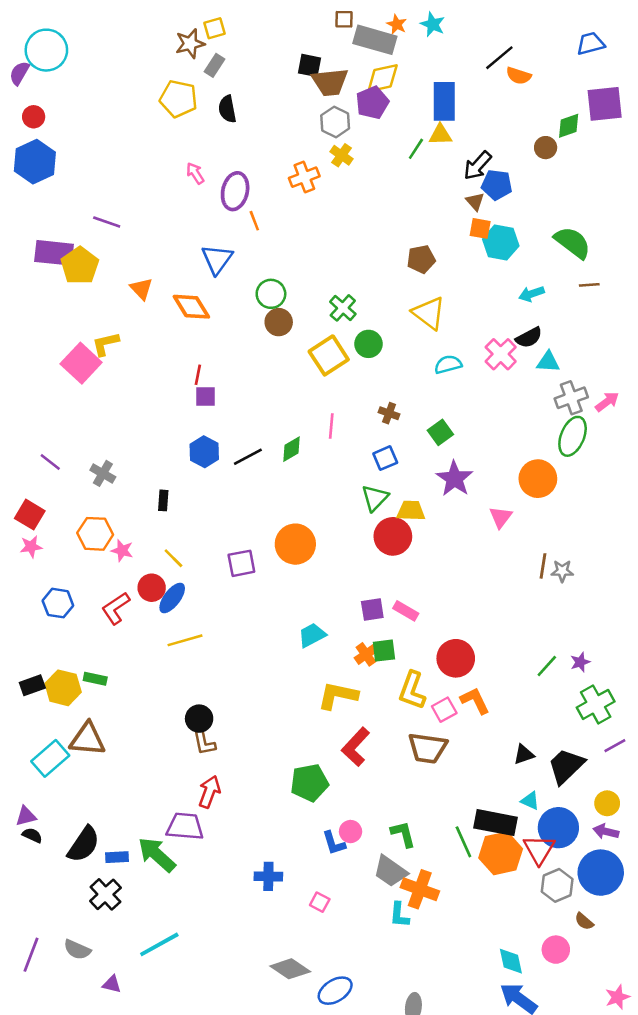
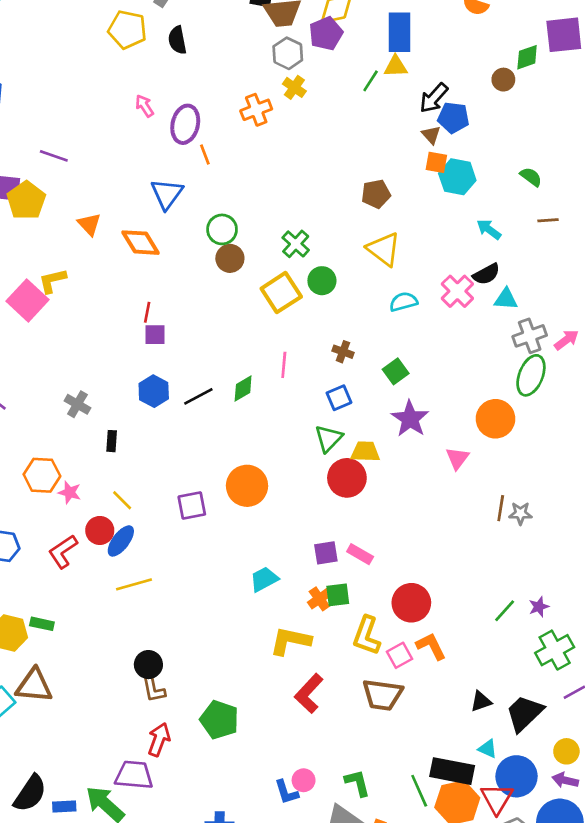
green semicircle: (573, 243) -> (531, 177), size x0.6
cyan arrow: (531, 294) -> (489, 229), turned 55
gray cross: (103, 473) -> (77, 404), moved
green pentagon: (309, 783) -> (219, 720), moved, turned 30

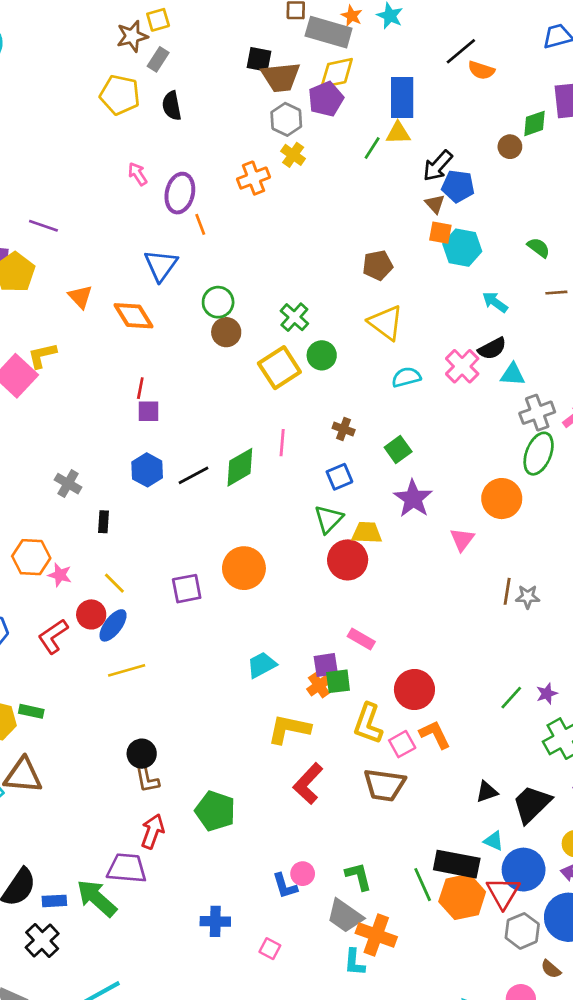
green diamond: (243, 388) -> (240, 467), size x1.4
purple square: (326, 553) -> (326, 665), moved

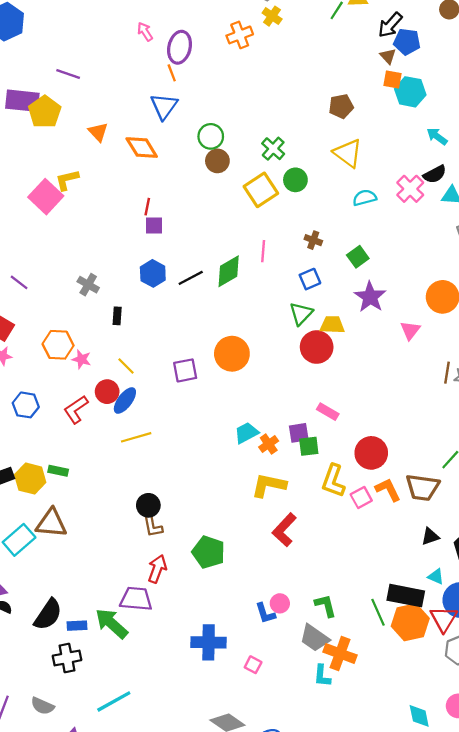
orange line: (200, 224) -> (172, 73), moved
orange cross: (319, 685) -> (269, 444), moved
brown trapezoid: (384, 785) -> (422, 487), moved
blue cross: (215, 921) -> (209, 642), size x1.4
black cross: (42, 940) -> (67, 658), turned 32

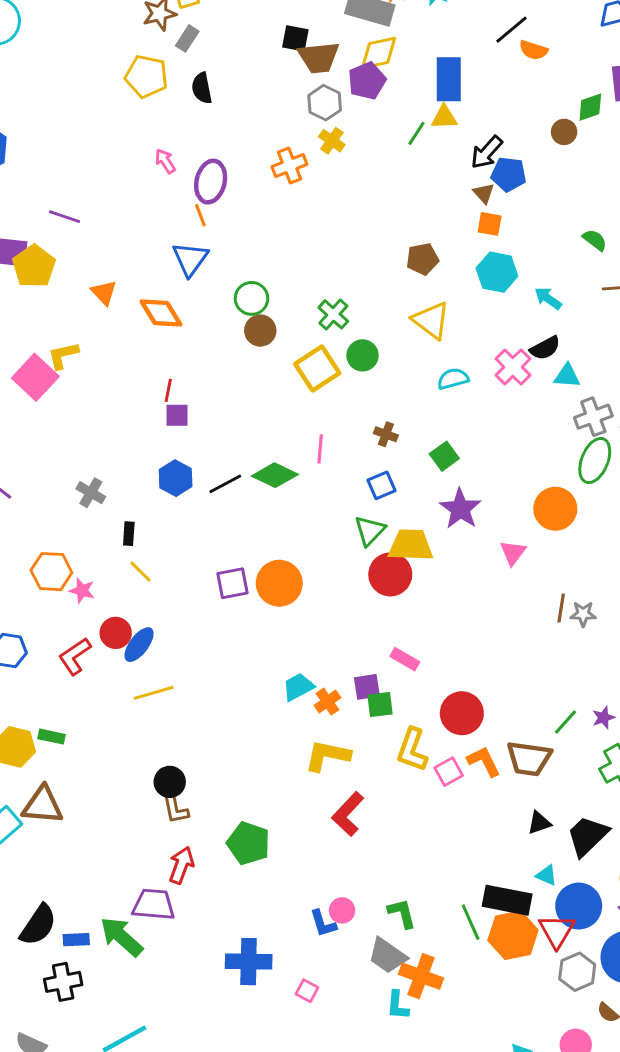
cyan hexagon: (410, 92) -> (497, 272), moved
green diamond: (229, 271) -> (275, 475), turned 56
yellow trapezoid: (332, 325) -> (411, 545), size x1.4
yellow line: (126, 366) -> (140, 572), moved
purple square: (185, 370) -> (233, 583), moved

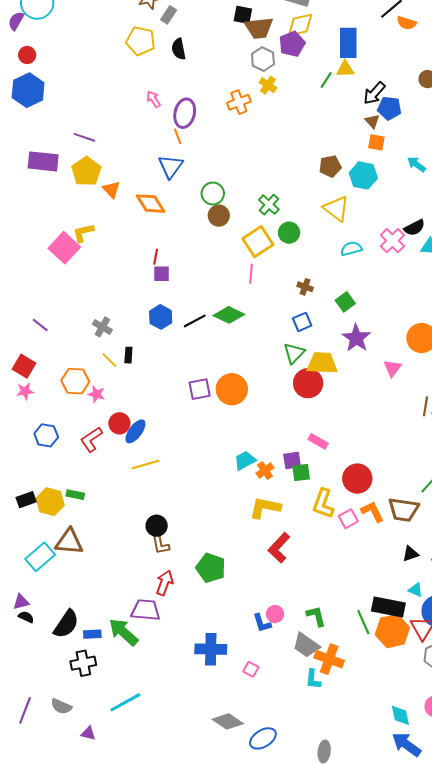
yellow pentagon: (34, 266) -> (86, 171), moved
cyan hexagon: (497, 272) -> (363, 175), moved
cyan arrow: (548, 298) -> (416, 164), moved
pink line: (320, 449) -> (251, 274), moved
yellow line: (140, 572) -> (109, 360), moved

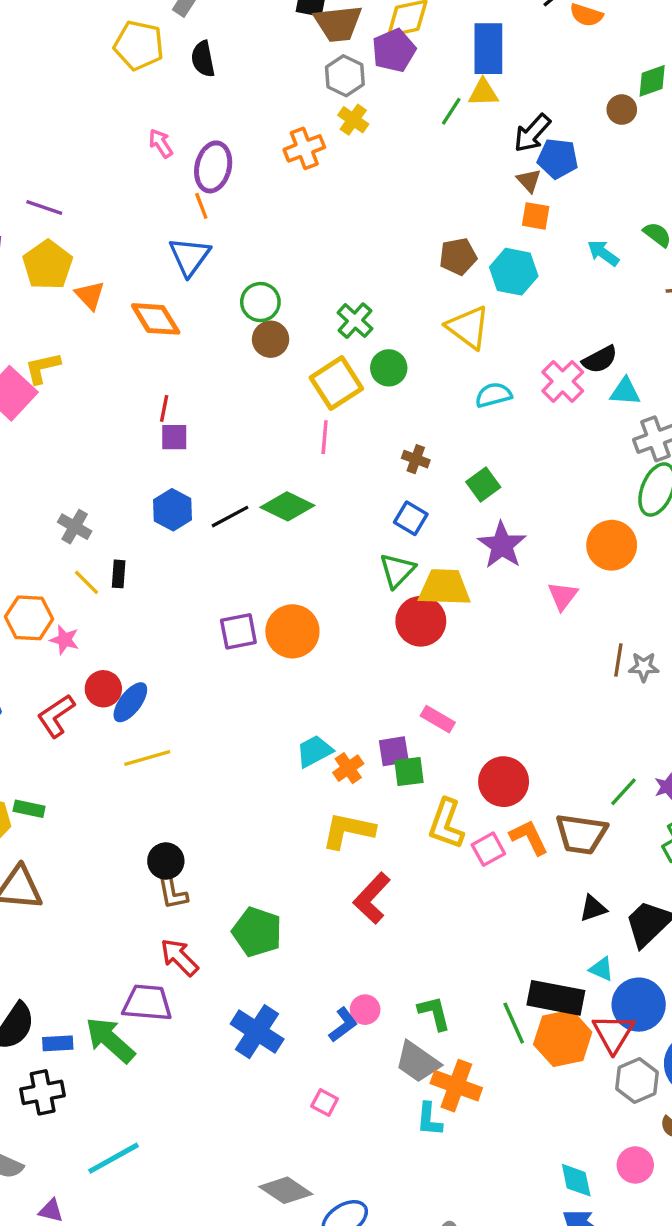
blue square: (302, 322) -> (411, 518), turned -36
red arrow: (165, 583) -> (179, 957), turned -65
blue L-shape: (262, 623) -> (343, 1025), turned -110
blue cross: (211, 649) -> (257, 1032), moved, turned 32

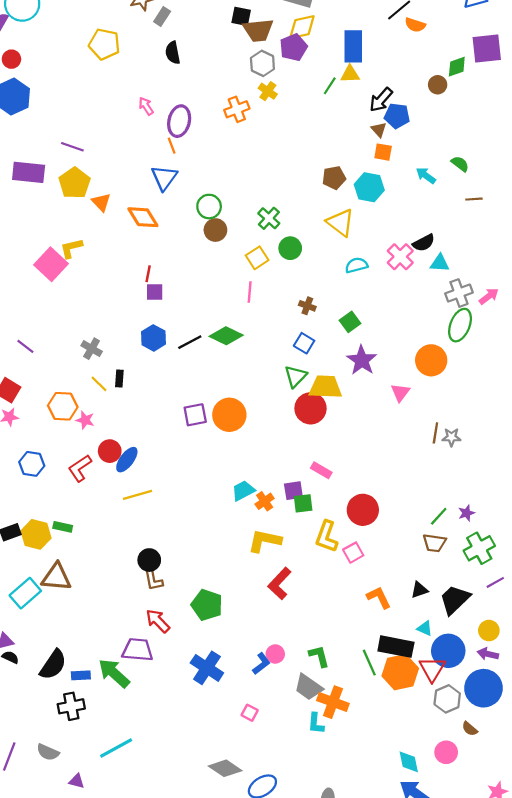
yellow pentagon: (139, 45) -> (104, 44), moved
yellow square: (336, 383) -> (257, 258), size x0.7
brown trapezoid: (581, 834) -> (434, 543), moved, size x0.7
orange L-shape: (529, 837) -> (379, 597), moved

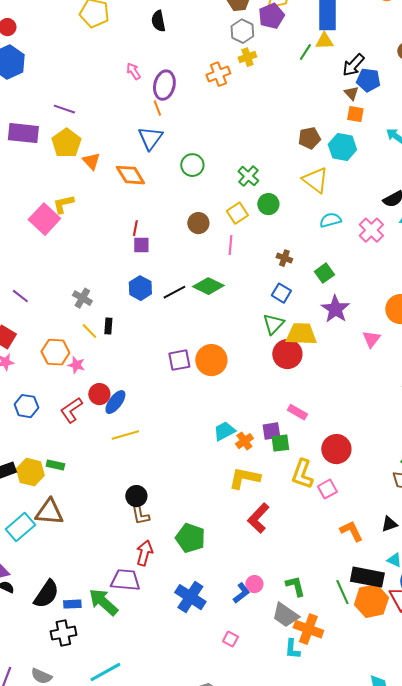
yellow cross: (268, 91) -> (247, 57), turned 36
brown circle: (215, 230) -> (198, 223), moved
pink cross: (400, 257) -> (371, 230), moved
red arrow: (158, 621) -> (144, 553), turned 60

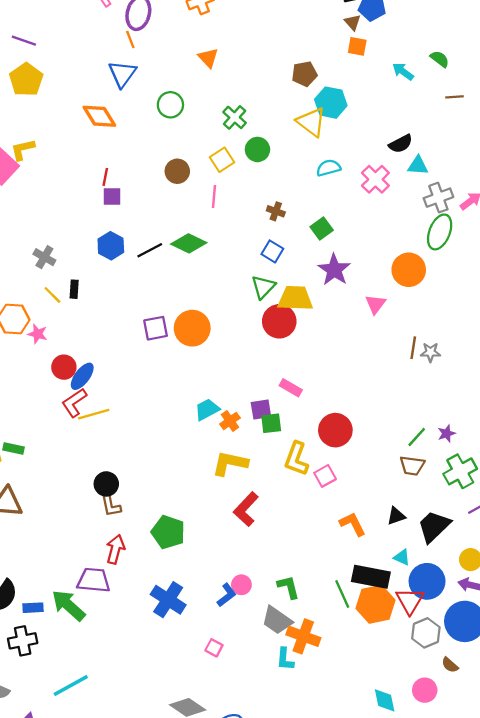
cyan hexagon: (342, 147) -> (331, 103), moved
orange triangle: (91, 161) -> (208, 58), moved
red L-shape: (71, 410) -> (74, 403), moved

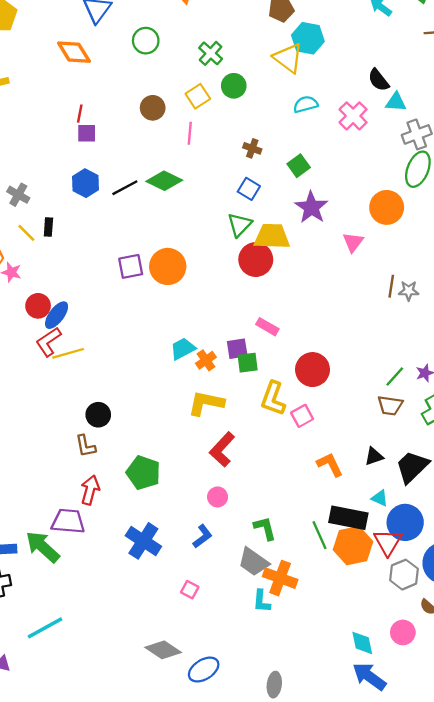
black semicircle: (401, 144) -> (379, 80), turned 80
black circle: (106, 484) -> (98, 415), moved
pink circle: (241, 585) -> (218, 497), moved

